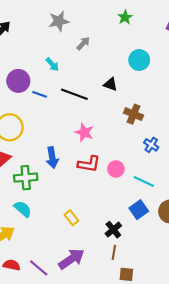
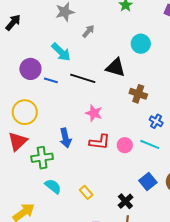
cyan arrow: (52, 64) -> (61, 52), size x1.5
black triangle: (110, 84) -> (115, 67), size x1.5
cyan line: (144, 182) -> (150, 144), moved
cyan semicircle: (23, 209) -> (53, 186), moved

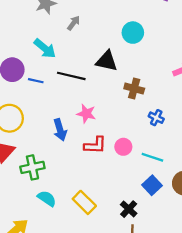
blue arrow: (66, 138) -> (60, 130), moved
cyan line: (150, 144) -> (152, 157), moved
yellow rectangle: (86, 192) -> (84, 202), size x1.5

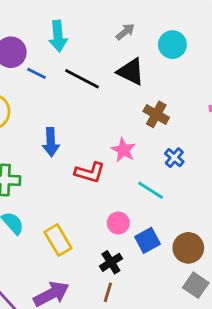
gray arrow: (74, 23) -> (125, 32), moved
cyan arrow: (45, 48) -> (58, 36), turned 30
pink star: (86, 114) -> (123, 150), moved
pink circle: (123, 147) -> (118, 223), moved
cyan line: (152, 157) -> (151, 190), moved

